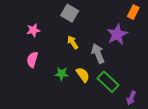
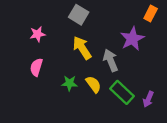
yellow arrow: (73, 42) -> (82, 48), size x1.5
purple arrow: (131, 98) -> (148, 99), moved

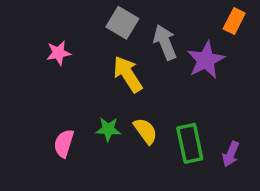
gray arrow: (111, 60) -> (165, 42), moved
pink semicircle: (36, 67) -> (64, 143), moved
green rectangle: (122, 92) -> (190, 143), turned 35

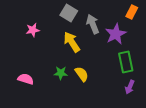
pink semicircle: (64, 143) -> (26, 79), moved, turned 91
green rectangle: (190, 143) -> (126, 62), moved

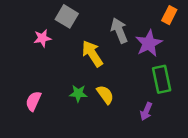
gray square: (69, 13) -> (67, 16), moved
pink semicircle: (26, 79) -> (33, 101), turned -84
purple arrow: (130, 87) -> (146, 111), moved

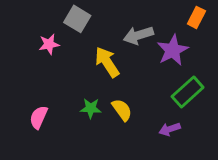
gray arrow: (119, 31) -> (138, 35), turned -85
green rectangle: (162, 79) -> (188, 92), turned 60
purple arrow: (146, 111) -> (170, 129), turned 48

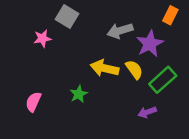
yellow arrow: (107, 62) -> (104, 68), moved, turned -44
green star: (91, 108) -> (79, 94), turned -30
yellow semicircle: (122, 110) -> (134, 70), moved

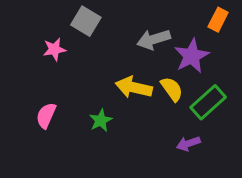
pink semicircle: (33, 102) -> (46, 115), moved

